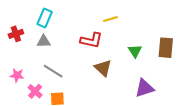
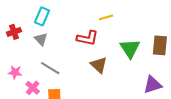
gray triangle: (44, 41) -> (41, 39), turned 48
green triangle: (135, 51) -> (130, 48), size x1.5
purple triangle: (145, 88) -> (153, 85), moved

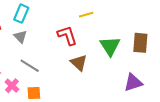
red L-shape: (87, 38) -> (67, 36), turned -120

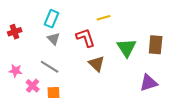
cyan rectangle: (21, 14) -> (52, 19), moved
gray triangle: (20, 37) -> (54, 39), moved

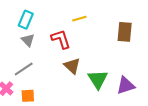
brown rectangle: (156, 45) -> (125, 32), moved
green triangle: (127, 48) -> (98, 79), moved
gray line: (50, 67) -> (24, 69), turned -66

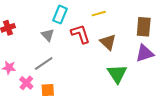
cyan rectangle: (26, 20) -> (60, 15), moved
brown triangle: (72, 66) -> (108, 42), moved
purple triangle: (126, 85) -> (145, 53), moved

